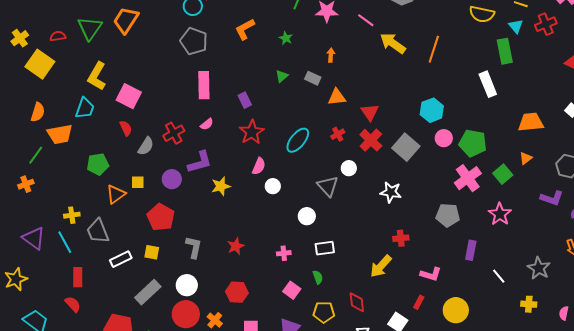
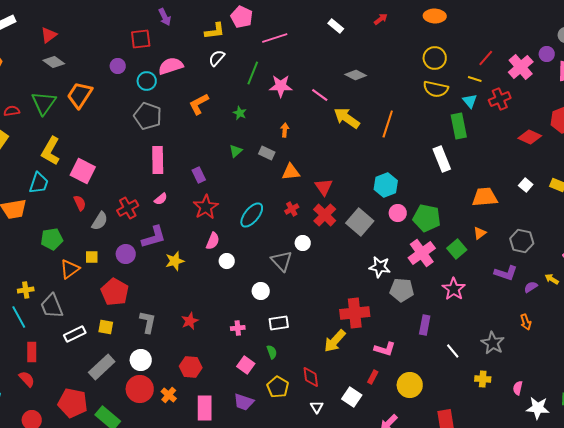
white star: (391, 192) -> (380, 267), moved
red cross: (401, 238) -> (355, 313), size x1.8
yellow pentagon: (324, 312) -> (278, 387), turned 30

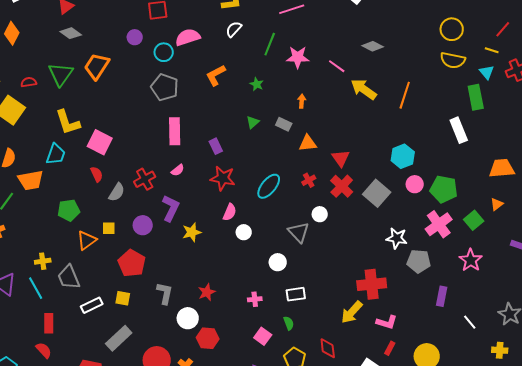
yellow L-shape: (51, 151) -> (68, 122), turned -48
red star: (206, 207) -> (223, 178), turned -30
purple L-shape: (154, 237) -> (171, 208), turned -48
pink L-shape: (385, 349) -> (387, 322), moved
white circle: (141, 360) -> (188, 318), moved

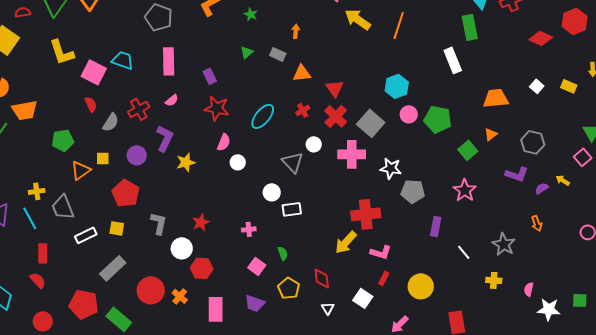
cyan trapezoid: (56, 154) -> (123, 60), moved, turned -90
pink cross: (439, 224) -> (352, 154), moved, turned 36
white rectangle: (296, 294) -> (292, 209), moved

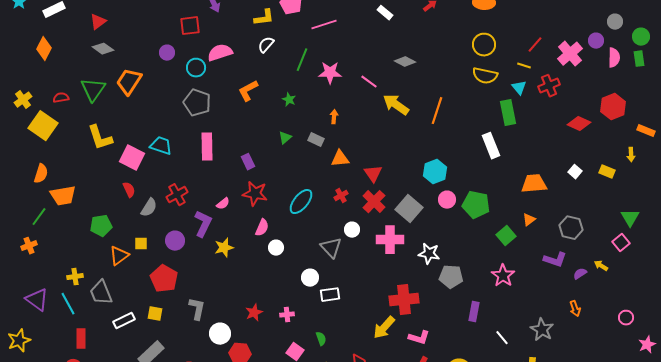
pink semicircle: (172, 100) -> (223, 204), moved
red star: (201, 222) -> (254, 313), moved

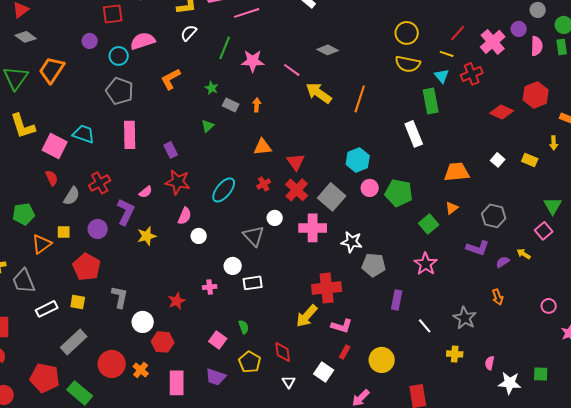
gray rectangle: (316, 140) -> (231, 105), moved
pink cross: (287, 315) -> (210, 287), moved

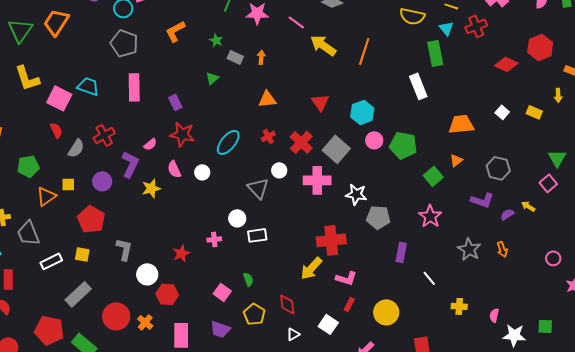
red triangle: (296, 162) -> (320, 102), moved
pink semicircle: (185, 216) -> (174, 169), moved, turned 132
white circle: (199, 236) -> (202, 172), moved
gray star: (465, 318) -> (469, 249), moved
white triangle: (289, 382) -> (293, 334), turned 32

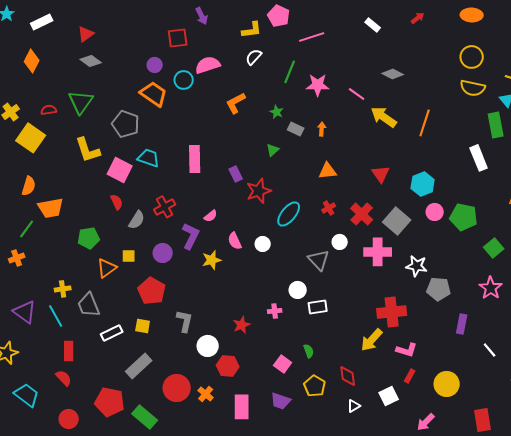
orange trapezoid: (56, 22) -> (154, 94), moved, turned 92
gray pentagon: (124, 43) -> (126, 124), moved
red star: (182, 134) -> (259, 191), moved, turned -30
white square: (328, 324) -> (389, 396), turned 30

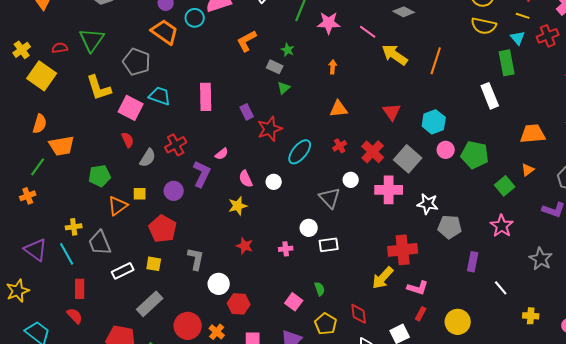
gray rectangle: (296, 129) -> (275, 67), moved
yellow star: (212, 260) -> (238, 206), moved
red star: (242, 325) -> (245, 246), moved, turned -30

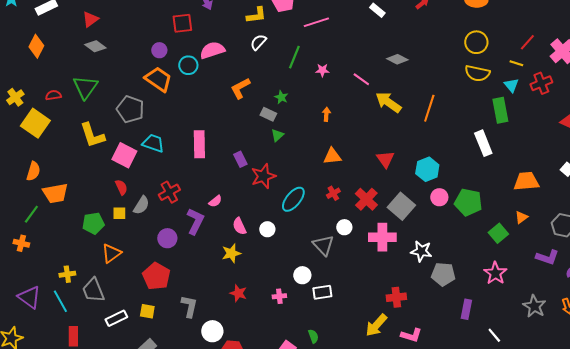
pink star: (329, 23) -> (322, 70), size x0.6
yellow square: (140, 194) -> (119, 213), moved
orange cross: (28, 196) -> (21, 243), turned 35
red cross: (403, 250) -> (396, 297), size x0.7

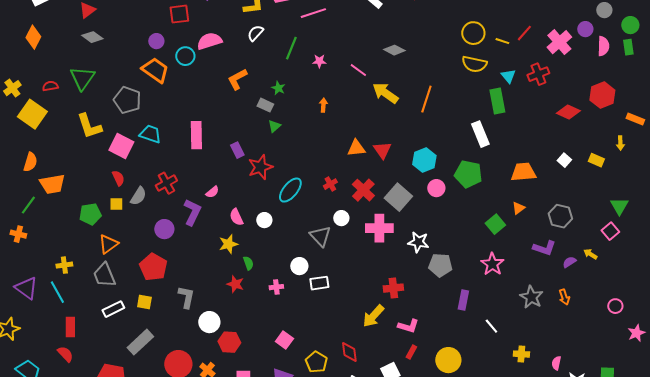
yellow line: (516, 63) -> (502, 41), moved
orange triangle: (332, 156) -> (356, 148), moved
green pentagon: (468, 202) -> (468, 174), moved
gray trapezoid: (93, 290) -> (104, 275), moved
green semicircle: (313, 336) -> (248, 263), moved

